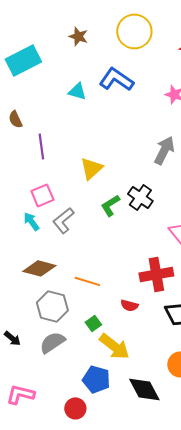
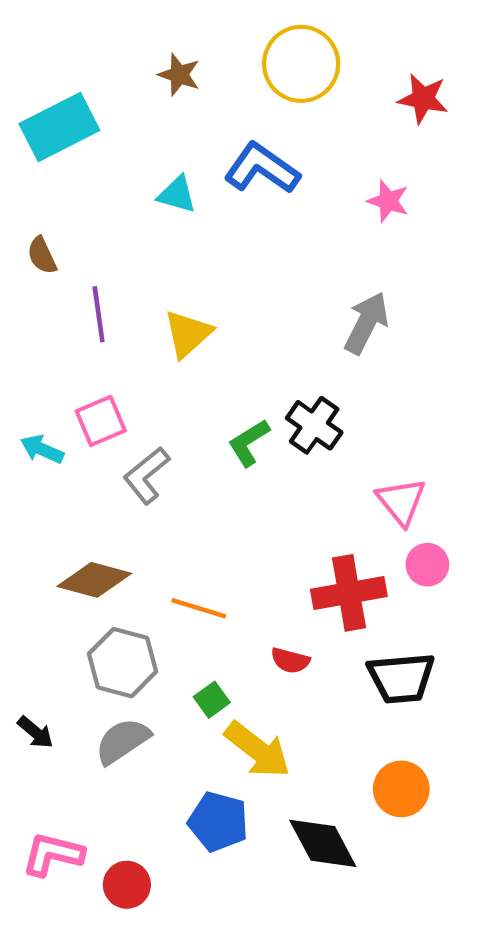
yellow triangle: (91, 168) -> (188, 334), moved
cyan arrow: (31, 221) -> (42, 449), moved, turned -30
red circle: (75, 408) -> (127, 885), moved

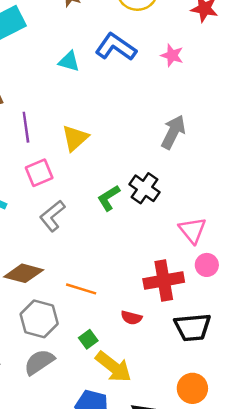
pink star: (388, 201) -> (172, 55), moved
pink square: (101, 421) -> (39, 173), moved

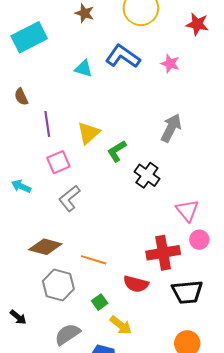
green L-shape: (109, 198) -> (117, 151), moved
red semicircle: (131, 318) -> (136, 284), size x1.4
gray semicircle: (39, 362) -> (67, 334), moved
yellow arrow: (113, 367) -> (121, 325), size x0.7

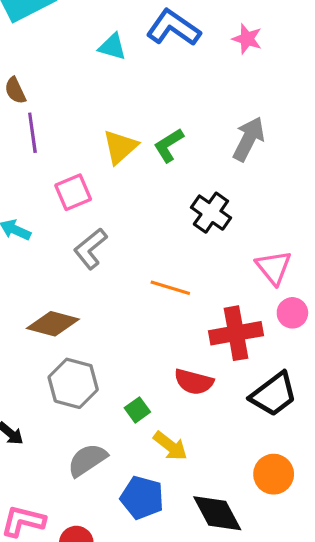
purple line: (47, 124) -> (32, 133), moved
green L-shape: (117, 151) -> (169, 145), moved
orange line: (94, 260) -> (170, 288), moved
black trapezoid: (187, 292) -> (274, 394), turned -32

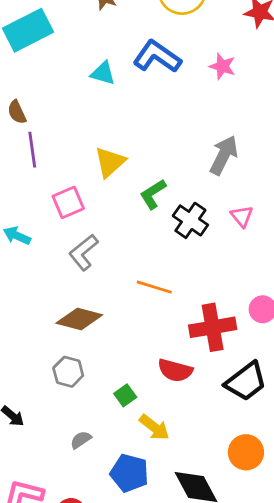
green L-shape: (169, 145) -> (153, 194), moved
pink triangle: (274, 267) -> (242, 216), moved, size x0.7
brown diamond: (53, 324) -> (79, 319), moved
gray hexagon: (73, 383) -> (68, 372), size x0.7
gray semicircle: (87, 460) -> (81, 440), size x0.6

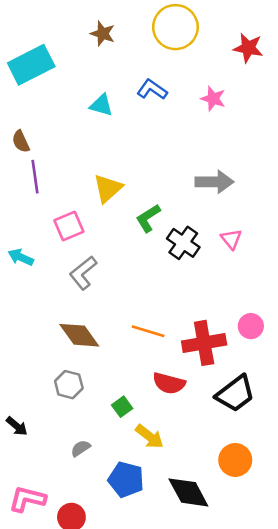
blue L-shape: (157, 57) -> (152, 89), size x0.7
gray arrow: (224, 155) -> (214, 182), turned 63
orange line: (154, 287) -> (148, 331), moved
brown diamond: (79, 319) -> (79, 335), turned 39

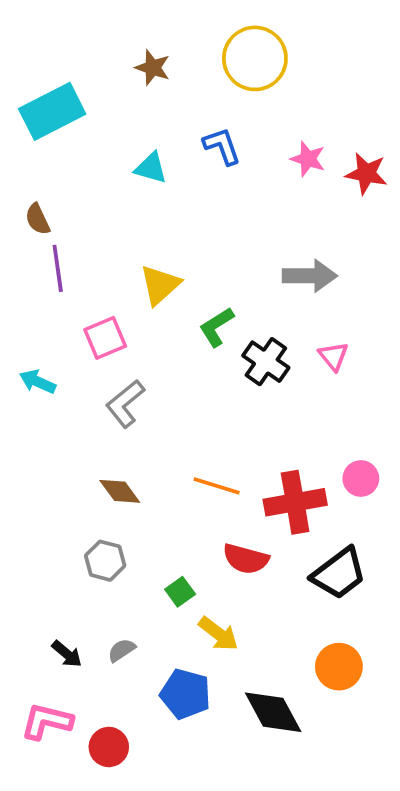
red star: (248, 48) -> (366, 174), moved
blue L-shape: (152, 89) -> (222, 146), turned 36
brown diamond: (79, 335) -> (120, 491), size x0.7
black arrow: (17, 426) -> (67, 654), moved

